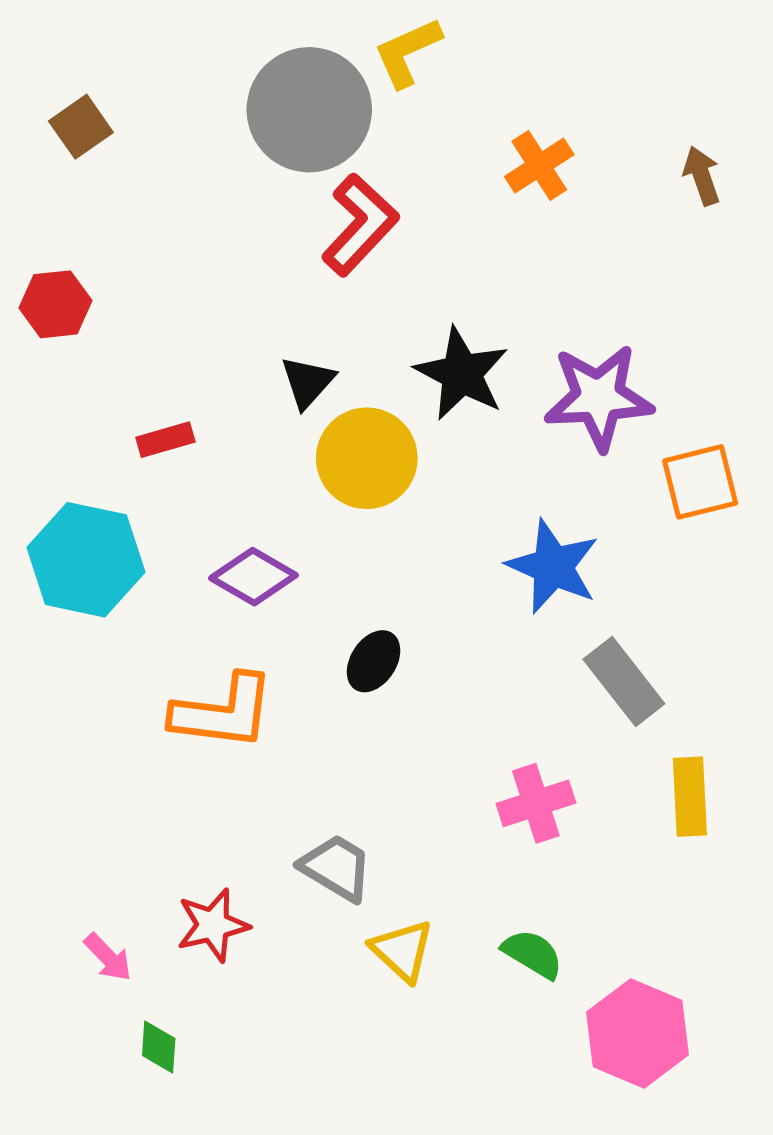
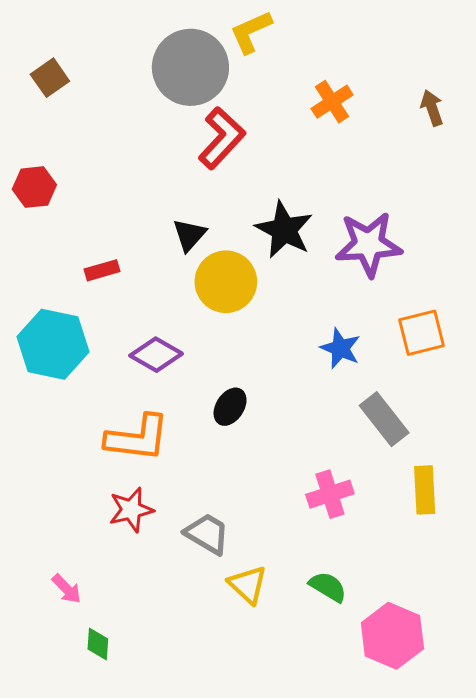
orange square: (700, 482) -> (422, 333), moved
blue star: (553, 567) -> (340, 348), size x0.7
red star: (213, 925) -> (131, 510), moved

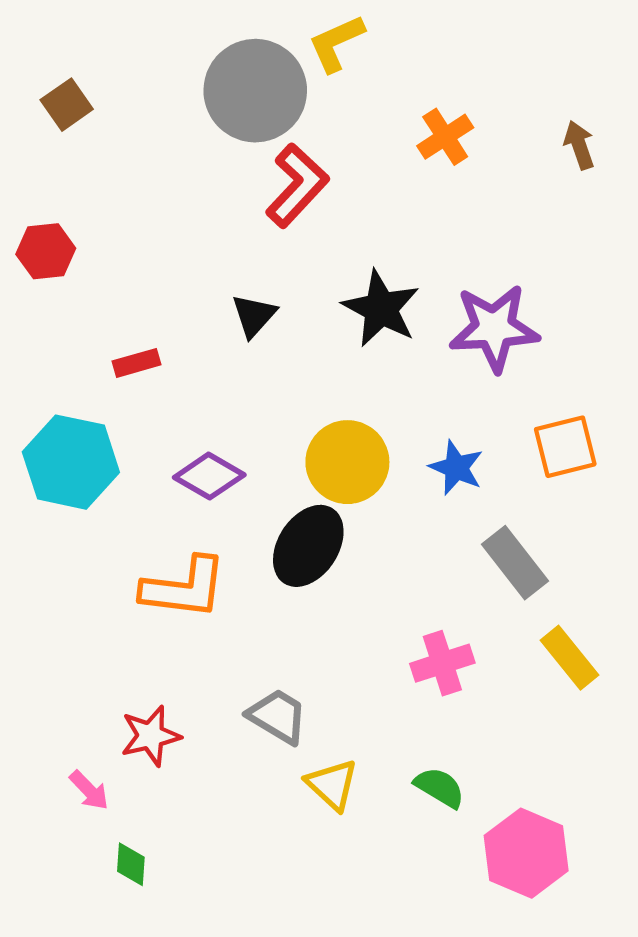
yellow circle: (226, 282) -> (347, 462), moved
black ellipse: (230, 407) -> (308, 546), size x1.6
yellow rectangle: (425, 490) -> (569, 658), turned -36
red star: (131, 510) -> (150, 736), moved

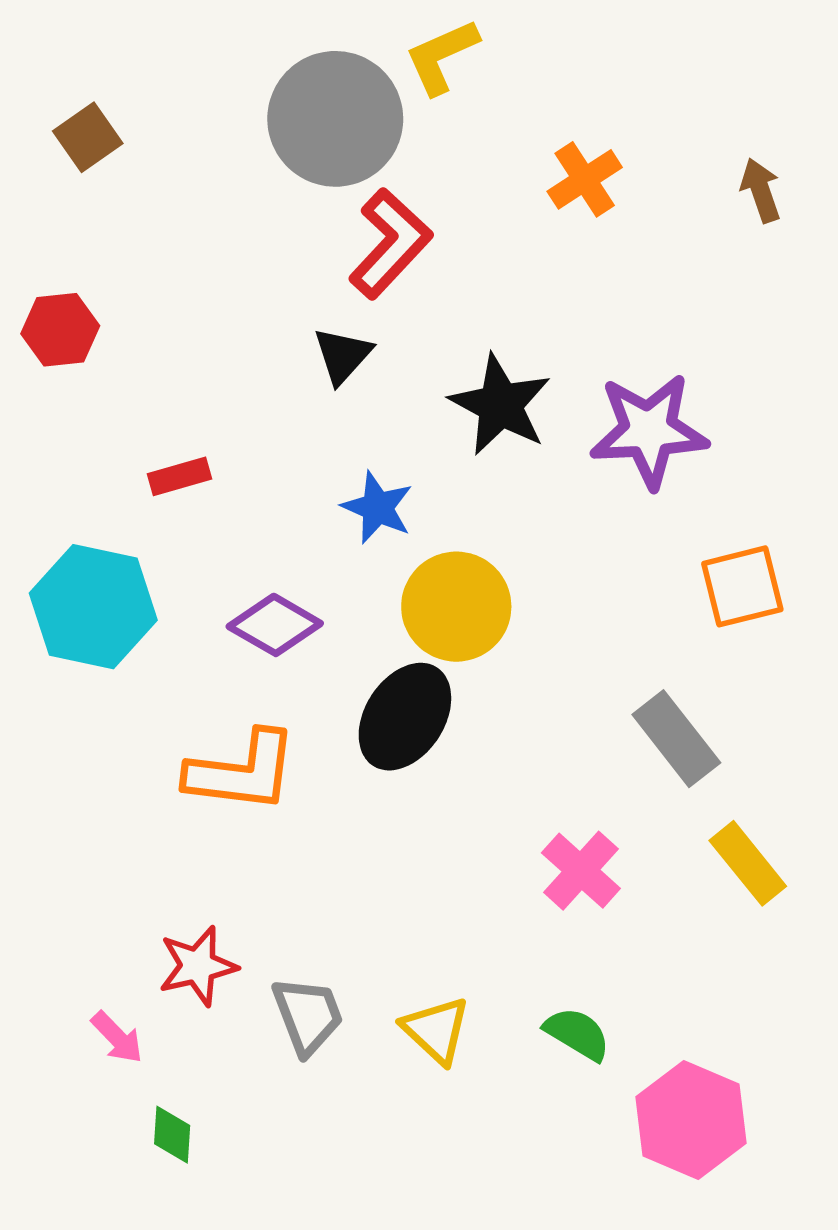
black triangle: (254, 315) -> (343, 355), moved
blue star: (456, 468) -> (377, 508), moved
pink cross: (442, 663) -> (581, 871), turned -30
gray trapezoid: (278, 716) -> (308, 1015), moved, turned 38

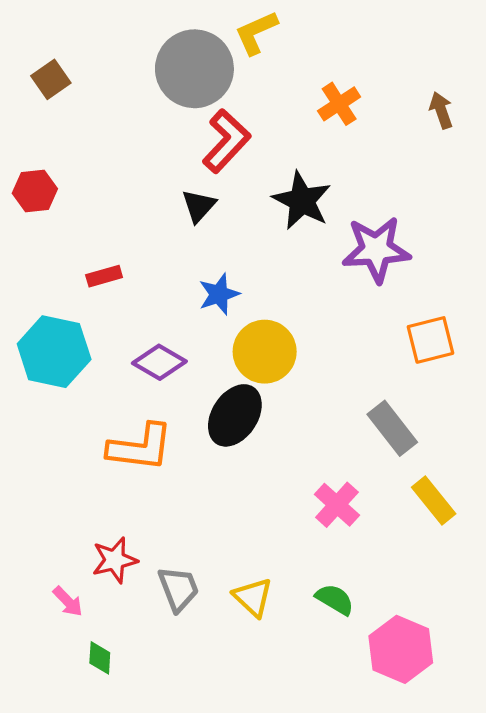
black star: (500, 405) -> (302, 201), moved
blue star: (377, 508) -> (219, 294), turned 30

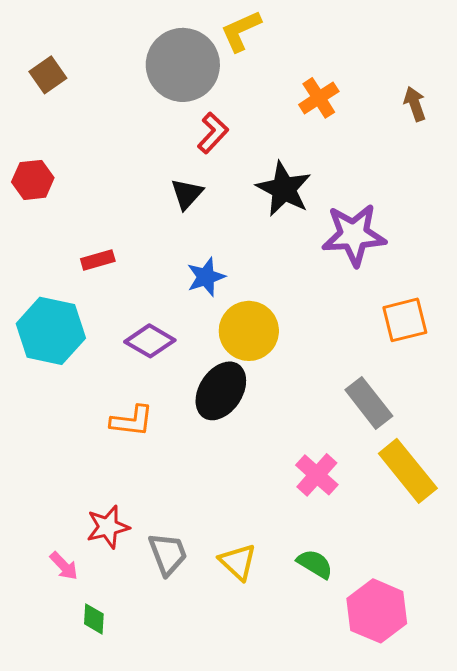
red L-shape: (226, 141) -> (213, 133), size x0.7
orange L-shape: (140, 447) -> (132, 421), size x0.7
yellow rectangle: (434, 500) -> (408, 471), size x1.4

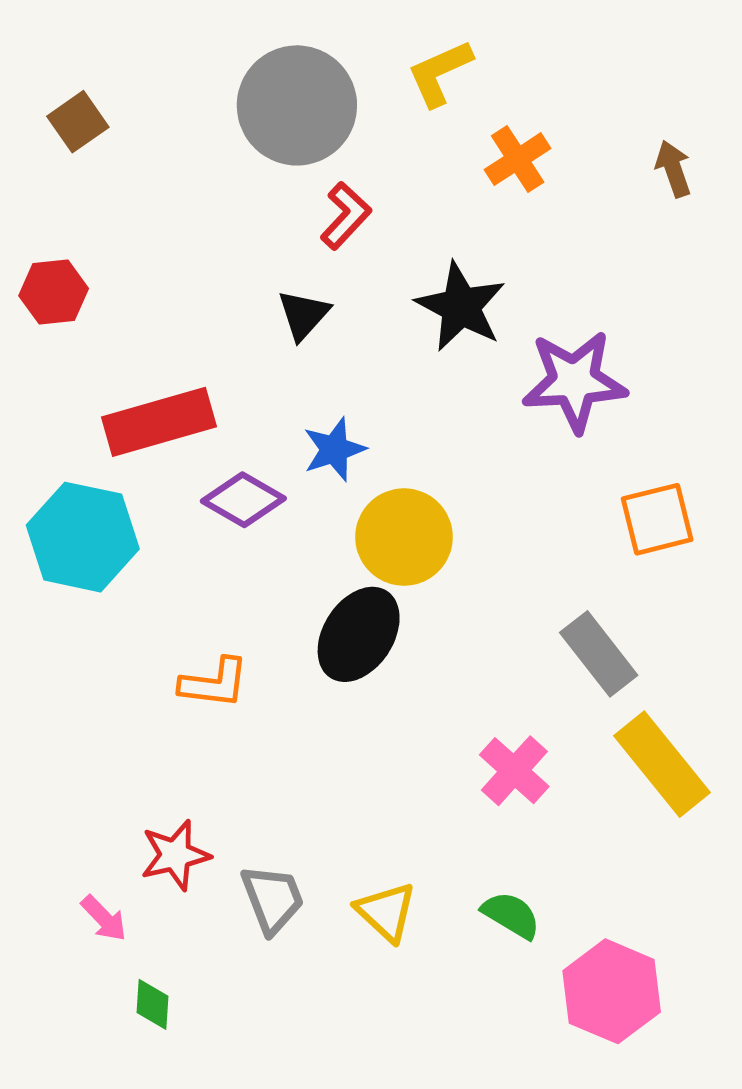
yellow L-shape: (241, 31) -> (440, 73), moved
red rectangle: (98, 260) -> (159, 422), size x2.0
purple diamond: (150, 341) -> (243, 500), moved

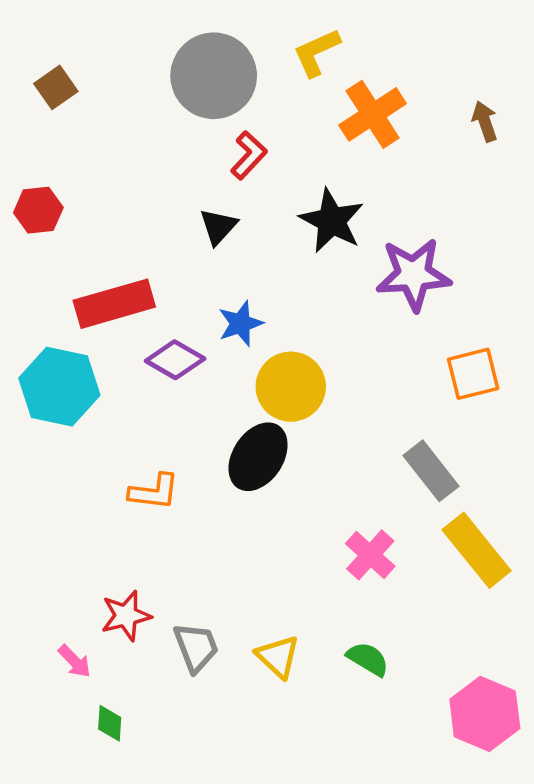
orange cross: (518, 159) -> (373, 114), size x1.4
pink hexagon: (612, 991) -> (485, 714), moved

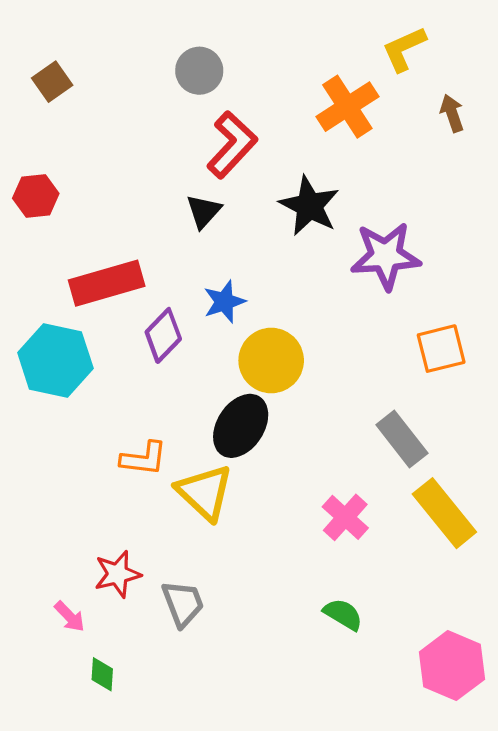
yellow L-shape: (316, 52) -> (404, 49), moved
gray circle: (214, 76) -> (199, 71), size x0.6
red L-shape: (249, 155) -> (232, 145), size x1.5
purple diamond: (175, 360) -> (163, 335), turned -76
yellow triangle: (278, 657) -> (205, 492), moved, size x1.4

